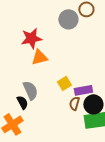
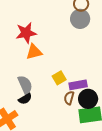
gray circle: (68, 19) -> (80, 19), moved
black semicircle: (22, 102) -> (25, 99), moved, turned 88

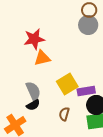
yellow square: (59, 78) -> (67, 84), size x1.5
brown semicircle: (69, 98) -> (64, 114), moved

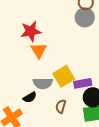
orange triangle: (42, 58) -> (39, 50), turned -48
gray semicircle: (33, 91) -> (43, 83), moved, turned 114

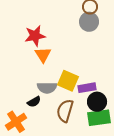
yellow square: (64, 76) -> (68, 81), turned -35
brown semicircle: (61, 106) -> (65, 111), size x1.6

